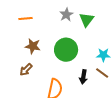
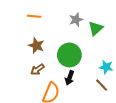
brown arrow: (26, 70) -> (37, 69), moved
black arrow: (83, 77) -> (70, 78), moved

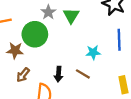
green circle: (69, 55) -> (35, 34), moved
brown line: (102, 85) -> (83, 74), moved

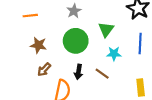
green triangle: (71, 16) -> (106, 29), moved
green circle: (35, 34) -> (76, 41), moved

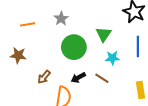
gray star: (74, 11) -> (61, 19), moved
brown star: (38, 45) -> (18, 55), moved
black arrow: (79, 72) -> (78, 78), turned 56

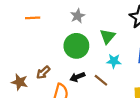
gray star: (61, 19) -> (78, 16), moved
brown star: (18, 55) -> (20, 82), moved

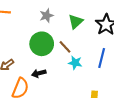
green triangle: (107, 36) -> (76, 22), moved
brown line: (101, 80) -> (65, 47), moved

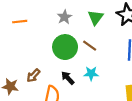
cyan star: (75, 63) -> (91, 73), moved
black arrow: (39, 73) -> (68, 78), turned 72

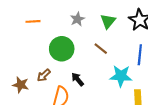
green circle: (65, 47) -> (62, 49), moved
cyan star: (91, 73) -> (121, 76), moved, size x1.5

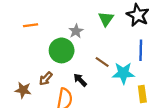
gray star: (77, 19) -> (76, 31), moved
brown line: (101, 49) -> (102, 62), moved

